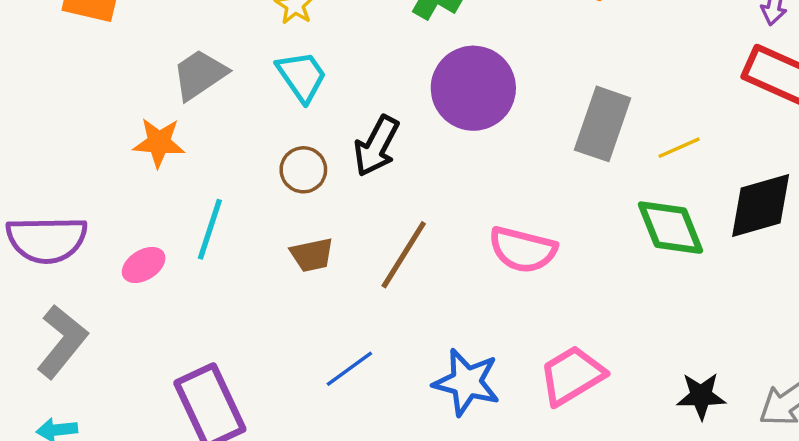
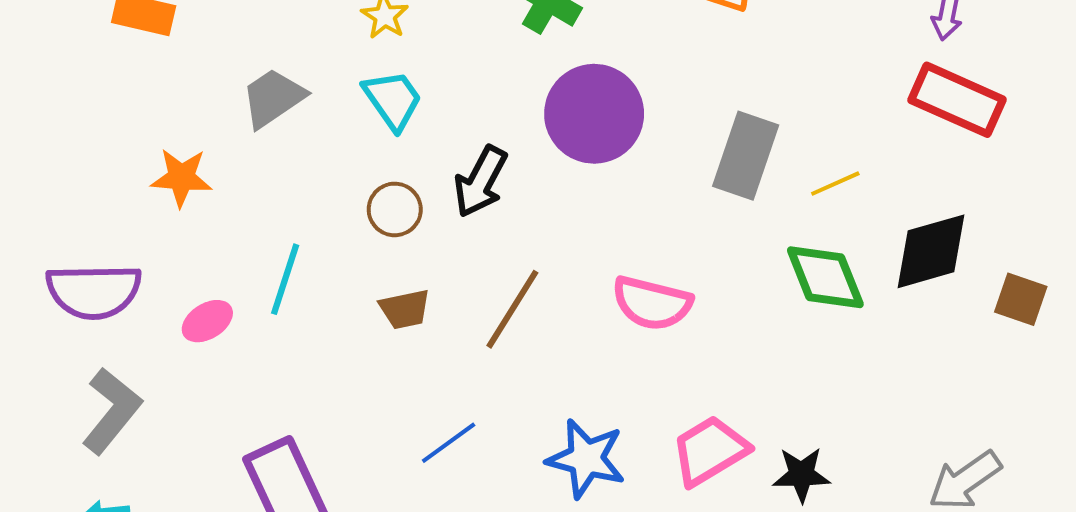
orange star: (159, 143) -> (181, 178), moved
black star: (701, 396) -> (801, 475), moved

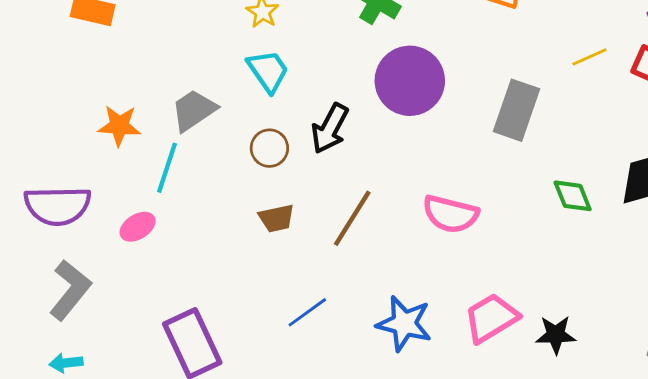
gray trapezoid: (273, 98) -> (194, 110), moved
yellow line: (835, 184) -> (589, 57), moved
green diamond: (825, 277) -> (573, 196), size x0.7
cyan line: (285, 279) -> (167, 168), moved

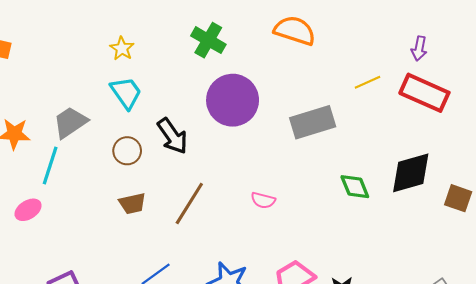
gray rectangle: (516, 110) -> (313, 122), turned 54
black arrow: (330, 128) -> (172, 136), turned -63
pink semicircle: (450, 214) -> (263, 200), size x0.6

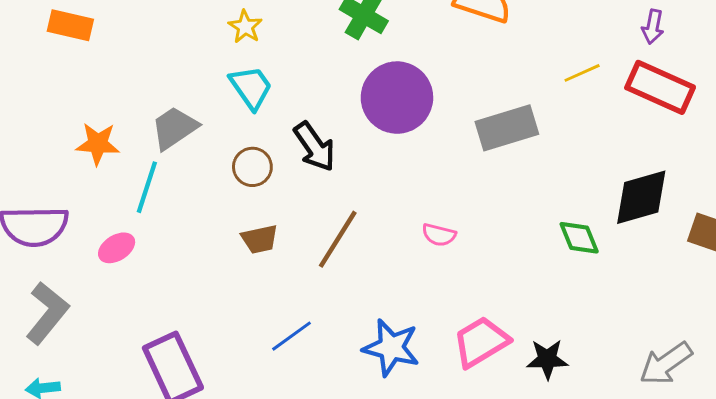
green diamond: (355, 187) -> (579, 238), moved

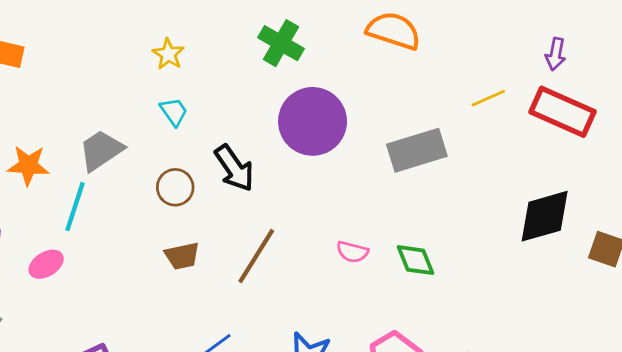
cyan trapezoid: (251, 87) -> (174, 112), size x0.7
green diamond: (579, 238) -> (416, 260), moved

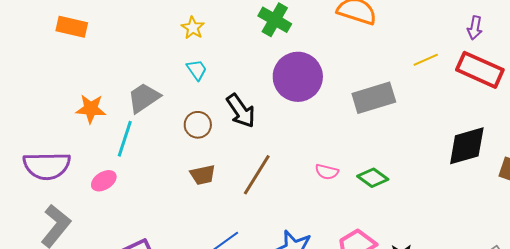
green diamond: (416, 260) -> (373, 178), turned -32

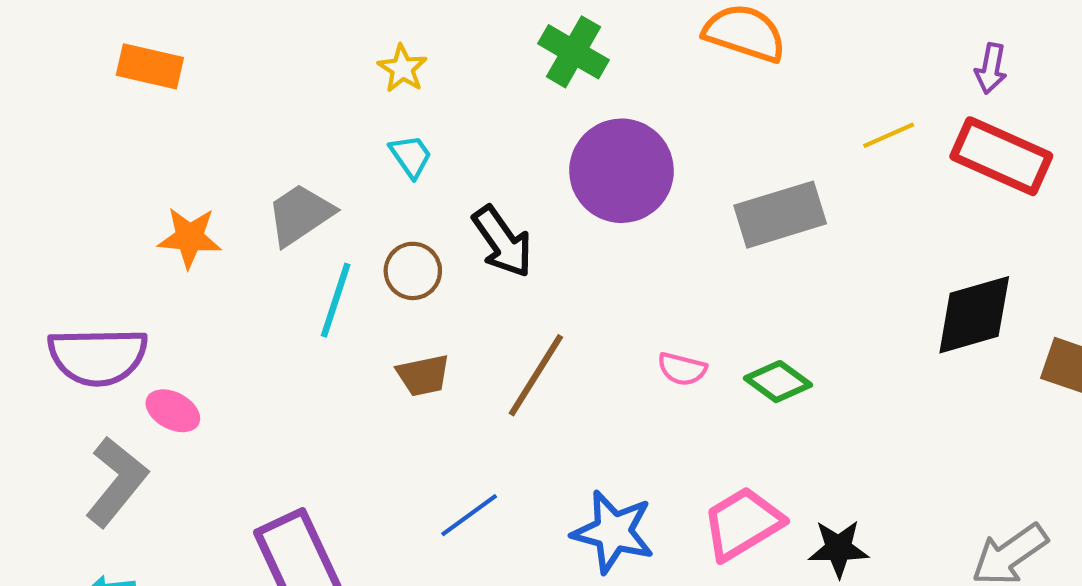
cyan line: (125, 139) -> (336, 300), moved
pink ellipse: (104, 181) -> (173, 411), moved, turned 60

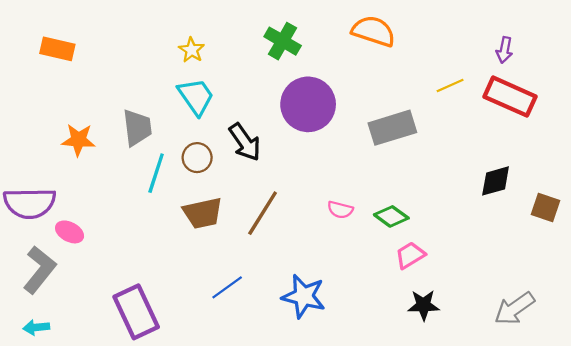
cyan trapezoid: (411, 156) -> (196, 97), size x1.6
gray trapezoid: (300, 215) -> (137, 128), turned 117
black diamond: (974, 315) -> (496, 181), size x0.7
brown trapezoid: (423, 375) -> (203, 213), size x1.4
pink trapezoid: (743, 523) -> (410, 255), moved, size x0.7

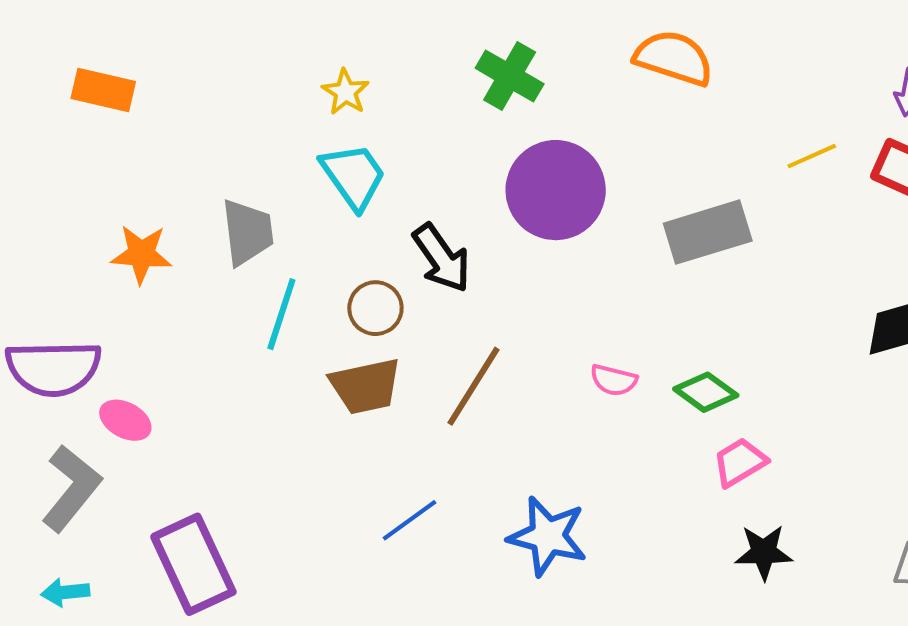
brown circle: (197, 158) -> (375, 308), moved
purple rectangle: (136, 312) -> (193, 564), moved

